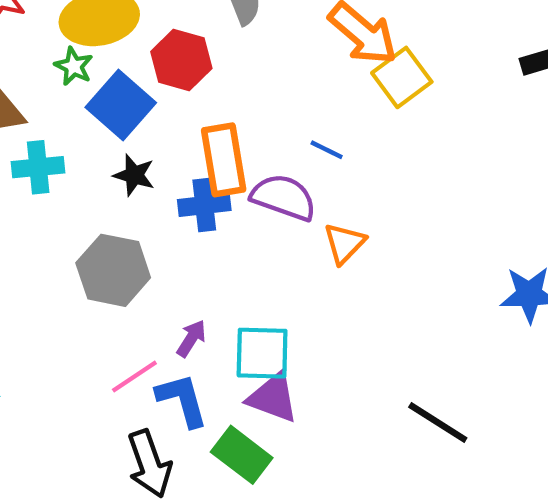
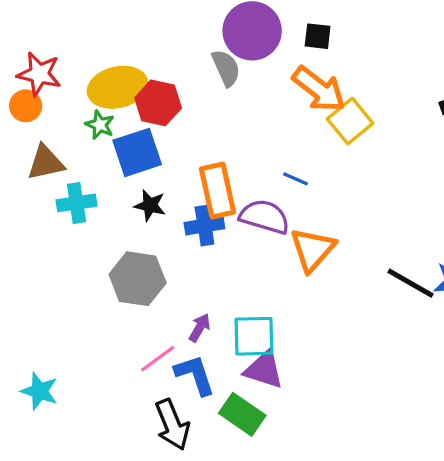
red hexagon: (181, 60) -> (158, 103), moved
blue square: (121, 105) -> (137, 152), turned 33
orange triangle: (344, 243) -> (313, 249), size x1.4
black line: (438, 423) -> (411, 283), moved

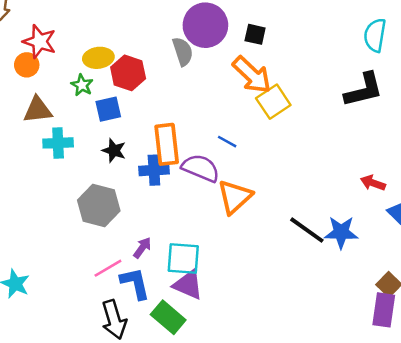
yellow ellipse: (118, 87) -> (98, 58), size x0.7
blue square: (137, 152) -> (108, 109), size x0.7

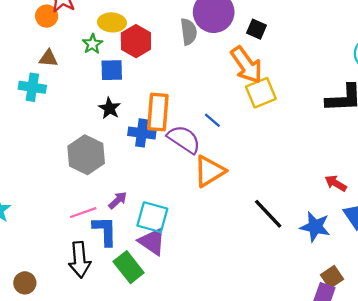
brown triangle: (38, 110) -> (48, 58), size x0.7
cyan cross: (58, 143) -> (32, 87), moved
blue star: (341, 232) -> (315, 227), moved

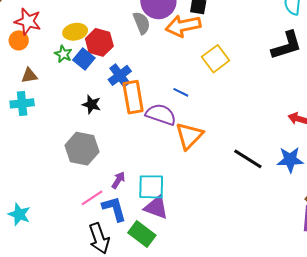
orange arrow: (246, 65) -> (183, 26), moved, turned 128
blue square: (112, 70) -> (84, 59), moved, turned -35
blue cross: (142, 133) -> (120, 75), moved, turned -30

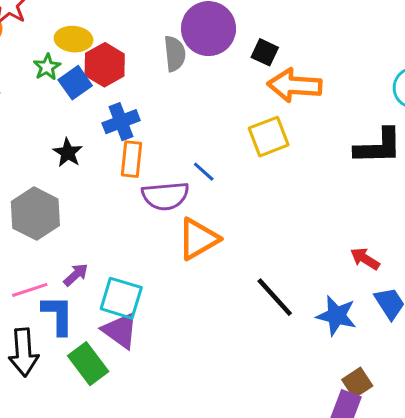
orange arrow: (183, 26) -> (295, 85), moved
orange rectangle: (133, 97) -> (132, 159), size x0.7
purple semicircle: (161, 114) -> (165, 196), turned 140

